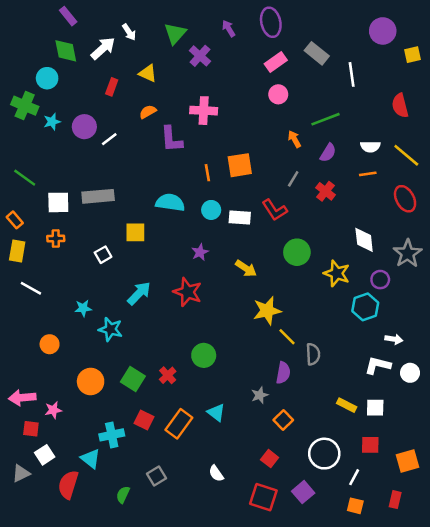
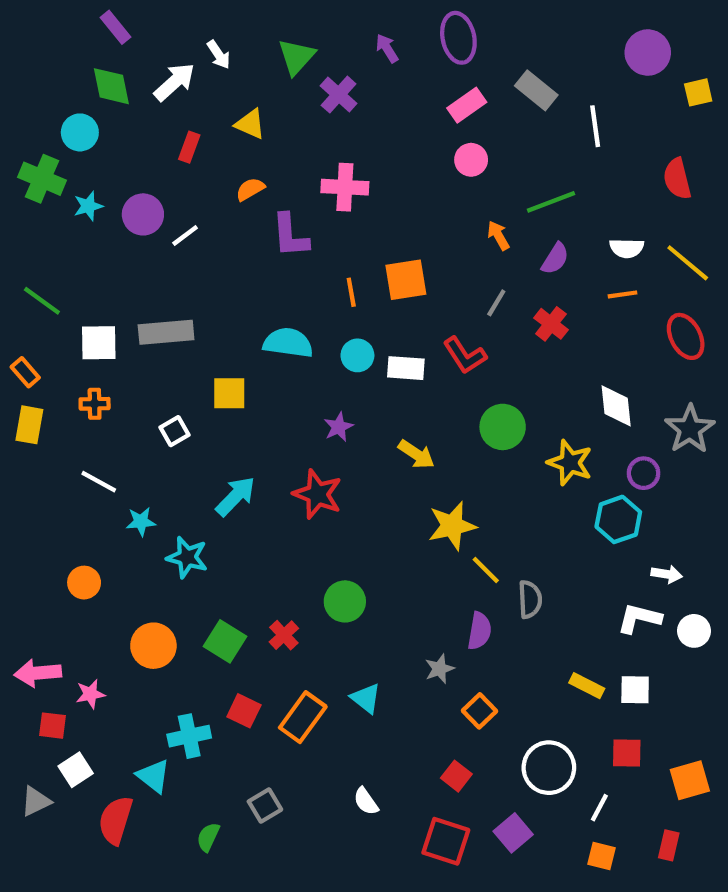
white line: (31, 288) -> (99, 482), moved

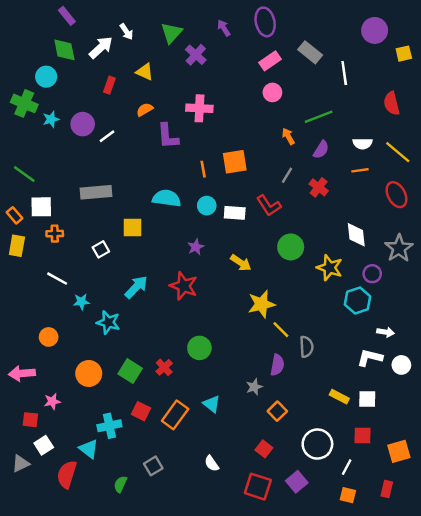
white square: (99, 343) -> (41, 207), moved
pink arrow: (38, 673) -> (22, 373), moved

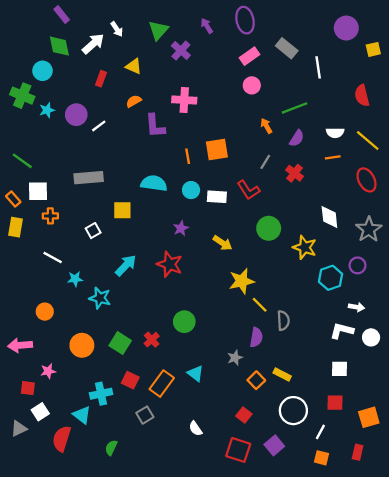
purple circle: (372, 274) -> (358, 265), moved
yellow rectangle: (339, 397) -> (282, 375), moved
gray square: (153, 466) -> (145, 415), moved

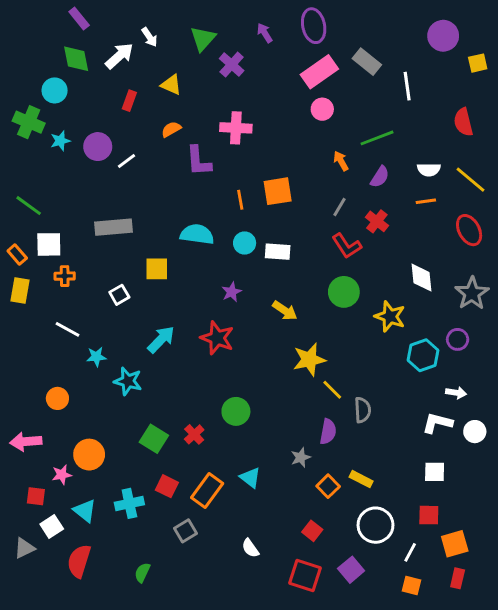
pink rectangle: (250, 56) -> (319, 72), size x1.4
red L-shape: (248, 190) -> (347, 246), moved
orange circle: (82, 345) -> (89, 455), moved
cyan triangle: (82, 415) -> (85, 511), moved
orange square: (369, 417) -> (455, 544), moved

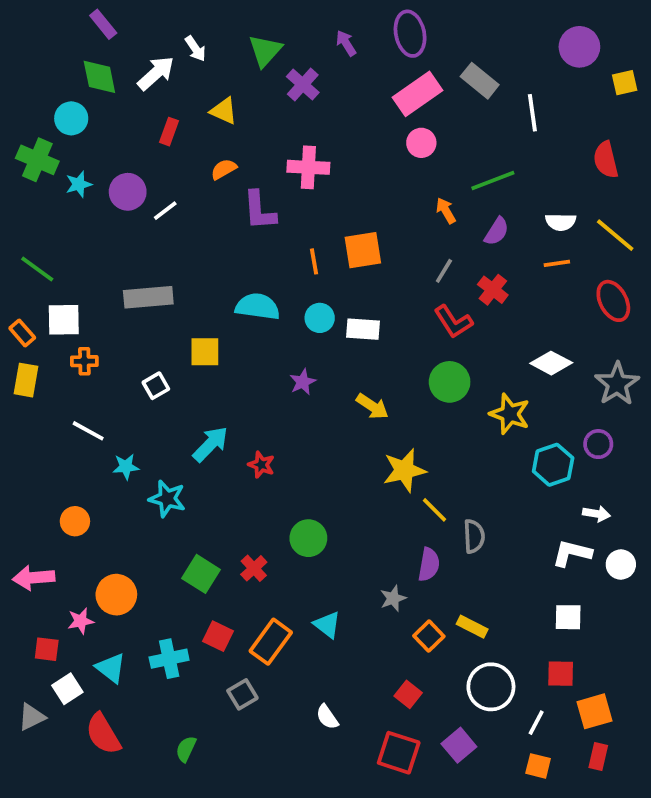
white diamond: (422, 278) -> (551, 363), turned -56
red star: (217, 338) -> (261, 465), moved, size x0.6
red semicircle: (79, 561) -> (103, 734), turned -48

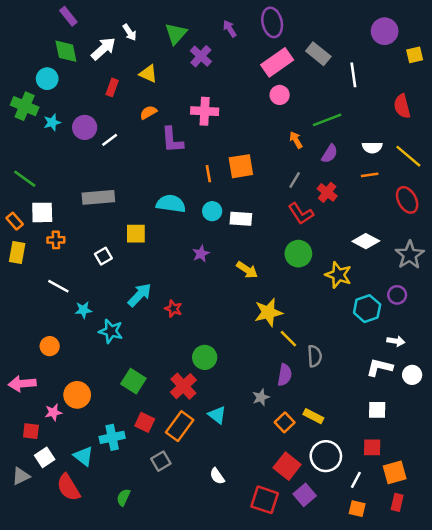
red cross: (254, 568) -> (183, 386), moved, size x1.5
cyan triangle: (111, 668) -> (83, 456), moved
red square: (408, 694) -> (287, 466), moved, size x1.5

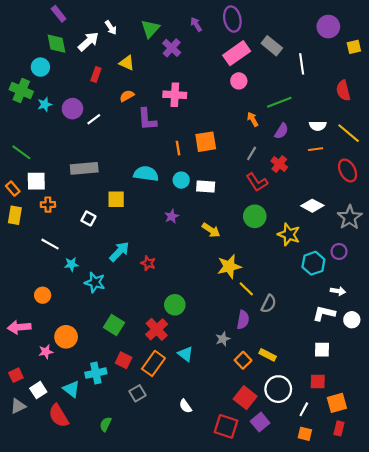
white square: (103, 256) -> (88, 218), turned -32
gray semicircle: (315, 356) -> (269, 304), turned 30
red square: (31, 431) -> (16, 375), moved, turned -32

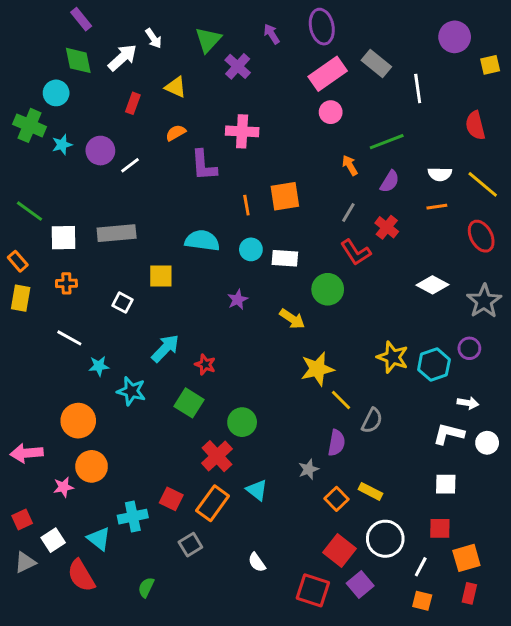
white square: (36, 181) -> (63, 238), moved
green circle: (255, 216) -> (328, 289), moved
yellow star: (289, 234) -> (393, 357), moved
orange circle: (43, 295) -> (78, 421), moved, size x1.5
green square: (114, 325) -> (189, 403), moved

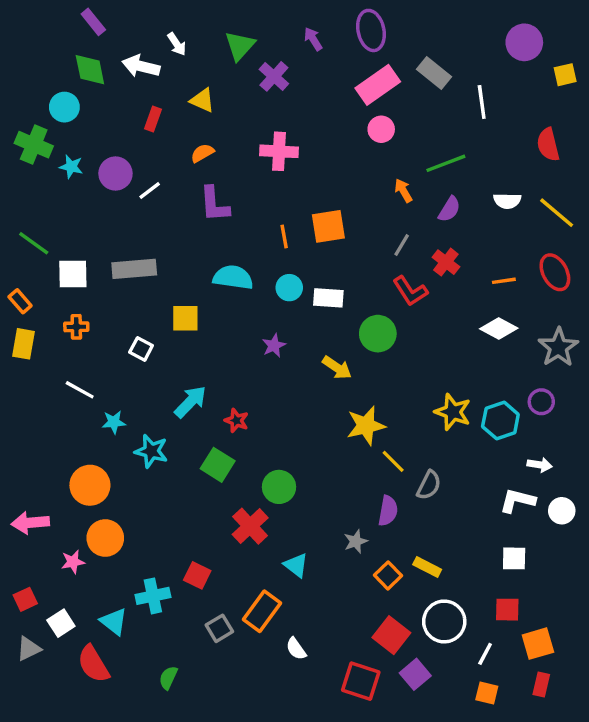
white arrow: (123, 58) -> (141, 66), turned -124
cyan star: (62, 145) -> (71, 167), turned 30
purple L-shape: (204, 165) -> (214, 204), moved
orange line: (437, 207) -> (504, 281), moved
orange rectangle: (213, 503) -> (262, 611), moved

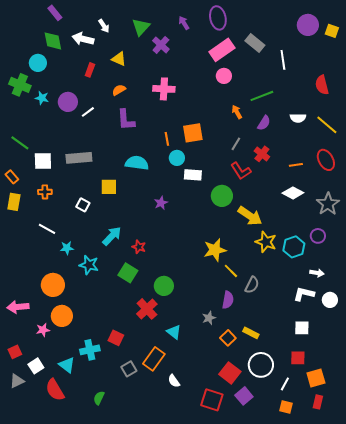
yellow square: (565, 75) -> (332, 31), moved, turned 32
cyan circle: (289, 288) -> (177, 158), moved
yellow arrow: (337, 368) -> (250, 216), moved, size x1.4

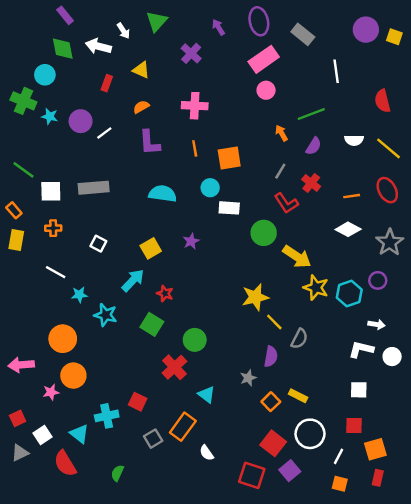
green triangle: (141, 27) -> (157, 21), moved
gray rectangle: (255, 43) -> (303, 34), moved
orange line: (167, 139) -> (195, 148), moved
yellow square: (109, 187) -> (151, 248), moved, turned -30

